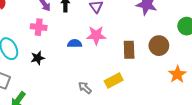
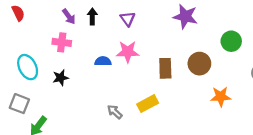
orange star: (177, 74) -> (221, 97), turned 30

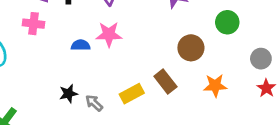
brown rectangle: (165, 68) -> (165, 81), moved, turned -36
black star: (61, 78) -> (68, 94), moved

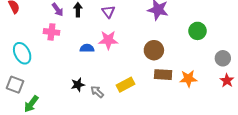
brown circle: (191, 48) -> (154, 50), moved
brown rectangle: (165, 81) -> (163, 75), moved, turned -48

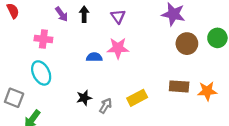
pink cross: (51, 32) -> (43, 39), moved
brown circle: (154, 50) -> (187, 44), moved
cyan ellipse: (22, 53) -> (41, 73), moved
gray arrow: (97, 92) -> (106, 106), turned 80

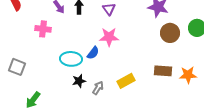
blue semicircle: (94, 57) -> (93, 53), moved, turned 128
cyan ellipse: (41, 73) -> (71, 59), moved, turned -60
gray square: (14, 98) -> (17, 67), moved

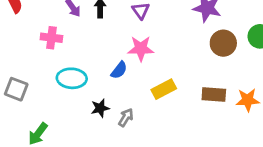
cyan ellipse: (71, 59) -> (72, 78), moved
yellow rectangle: (126, 81) -> (164, 89), moved

